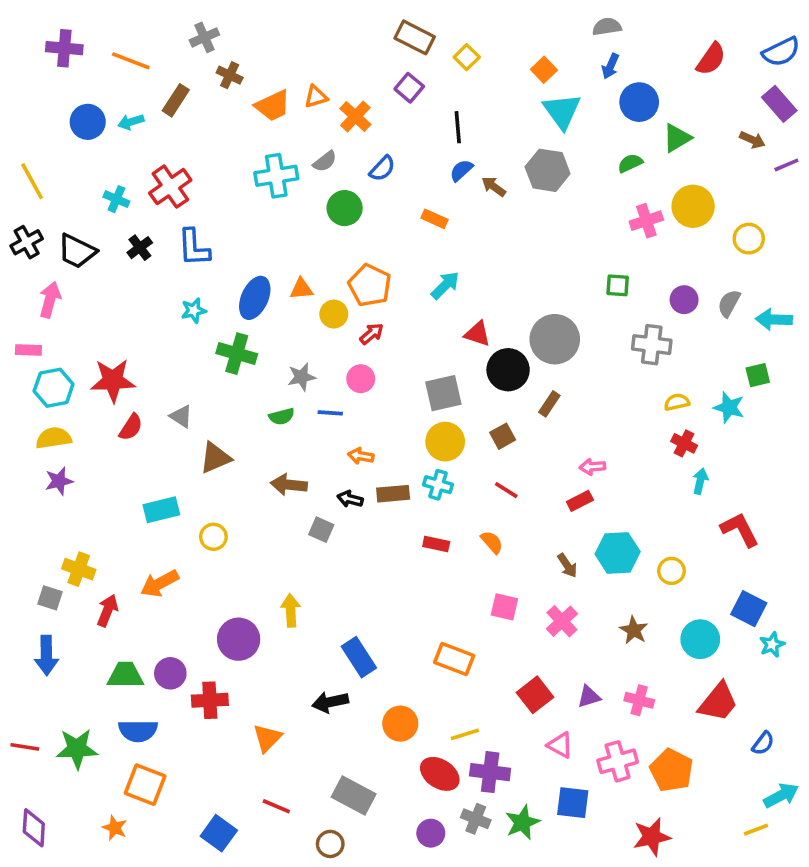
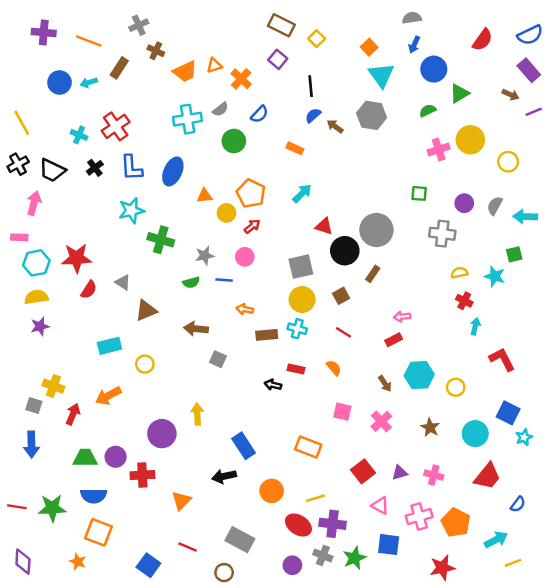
blue ellipse: (255, 298) -> (173, 171), moved
cyan star: (194, 310) -> (131, 210), size x1.5
black arrow: (350, 499) -> (273, 385), moved
cyan arrow: (781, 795) -> (496, 540), moved

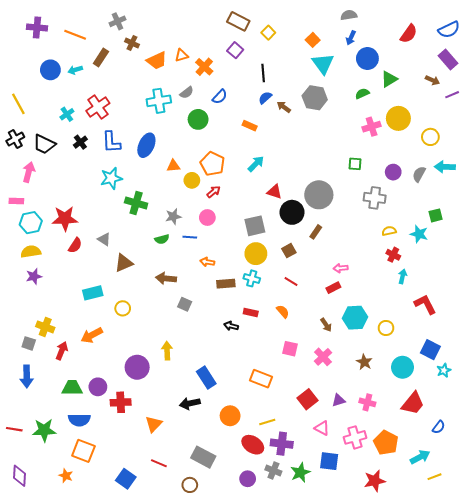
cyan cross: (79, 135) -> (67, 114), turned 32
cyan arrow: (525, 217) -> (445, 167), moved

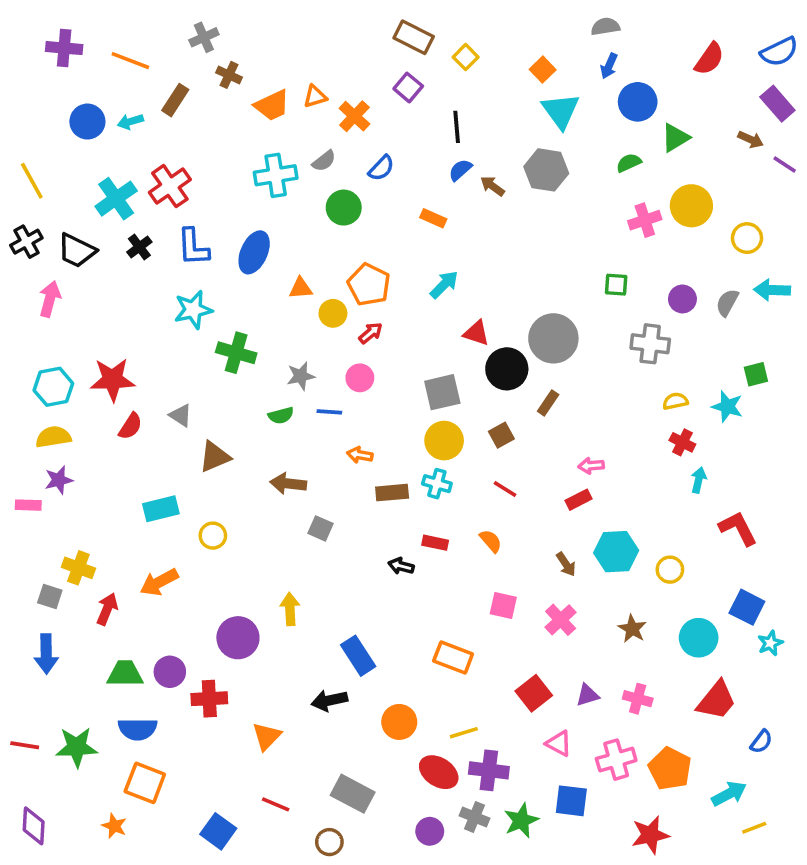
purple line: (452, 95) -> (785, 165), turned 56
cyan cross: (67, 114) -> (116, 199), size x1.6
pink rectangle: (16, 201) -> (28, 505), moved

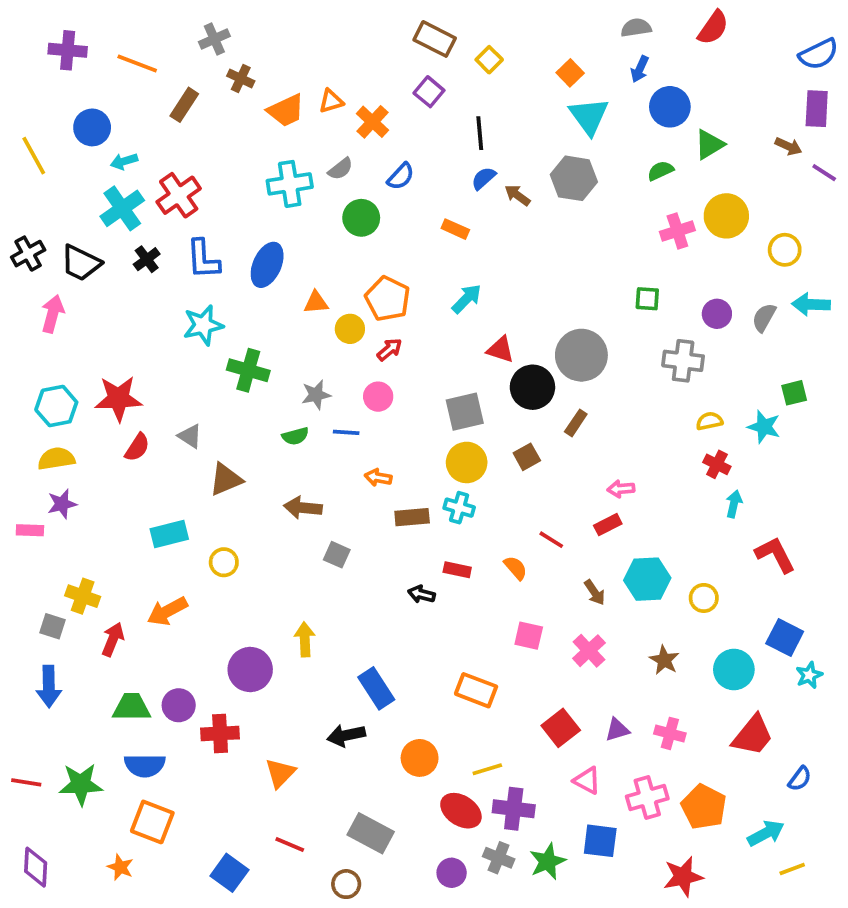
red semicircle: (709, 59) -> (713, 28), moved
purple rectangle: (777, 104) -> (817, 109), turned 44
cyan arrow: (130, 122) -> (124, 161), moved
yellow line: (32, 181) -> (34, 156), moved
red line: (505, 489) -> (551, 540), moved

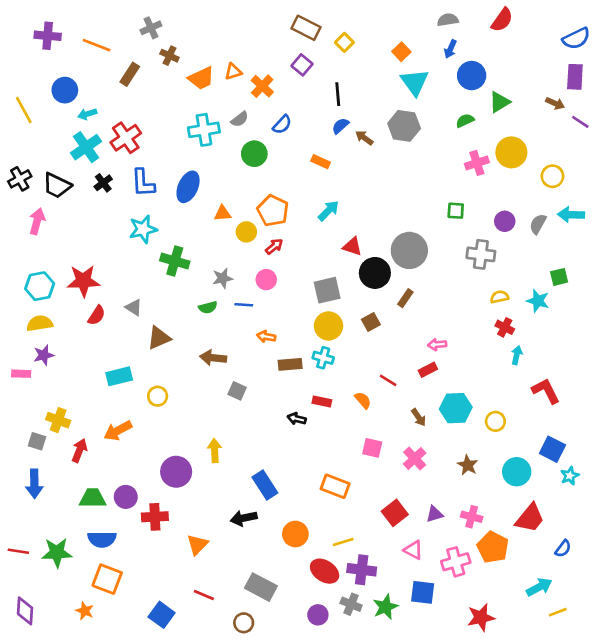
orange pentagon: (704, 807) -> (493, 547), moved

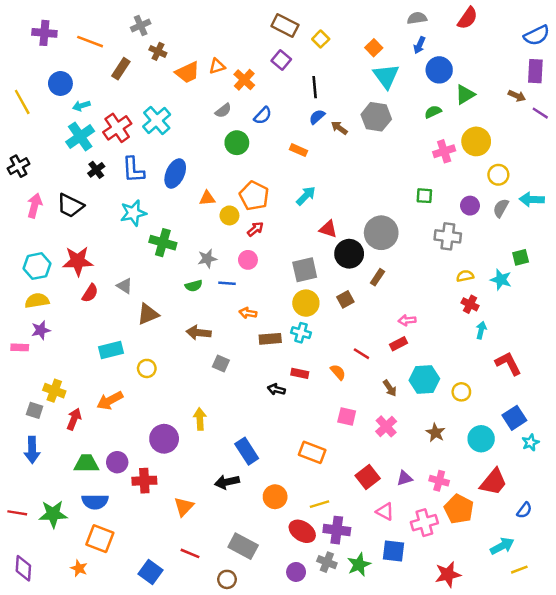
cyan cross: (204, 130) -> (157, 120), moved, turned -32
yellow circle: (552, 176) -> (498, 175), moved
black trapezoid: (57, 186) -> (70, 206), moved
blue square: (552, 449) -> (514, 418), turned 30

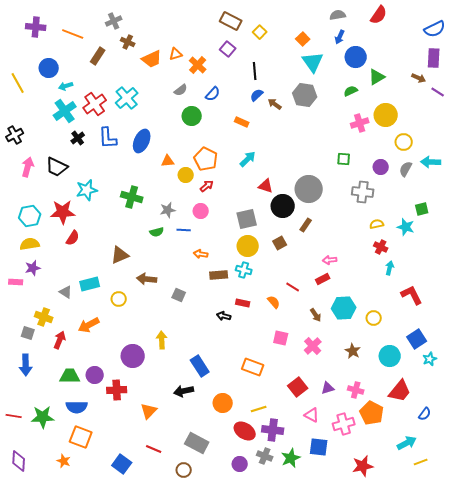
cyan star: (133, 213) -> (87, 190), moved
gray triangle: (125, 286) -> (66, 292), moved
brown arrow: (199, 333) -> (147, 279), moved

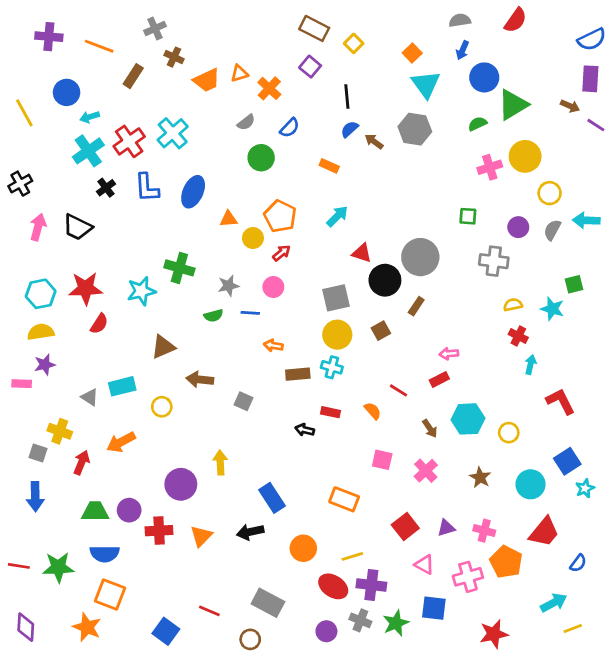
green triangle: (377, 77) -> (513, 105), size x1.4
cyan star: (87, 190) -> (141, 291), moved
orange triangle: (149, 411) -> (201, 536), moved
orange star: (64, 461) -> (87, 627), size x1.5

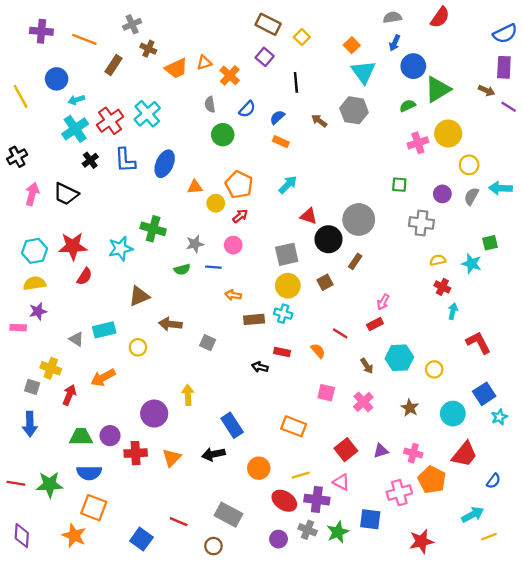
gray semicircle: (246, 122) -> (210, 104), turned 119
blue semicircle: (350, 129) -> (277, 117), moved
pink arrow: (449, 354) -> (383, 302), turned -56
pink triangle: (424, 565) -> (341, 482), moved

